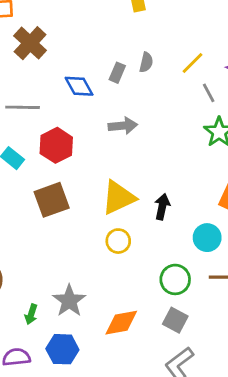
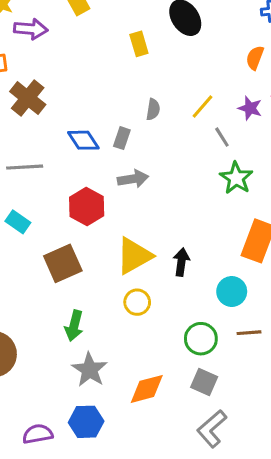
gray rectangle: (117, 73) -> (122, 138), moved
red hexagon: (56, 145) -> (87, 207), moved
green arrow: (31, 314) -> (74, 326), moved, size x1.4

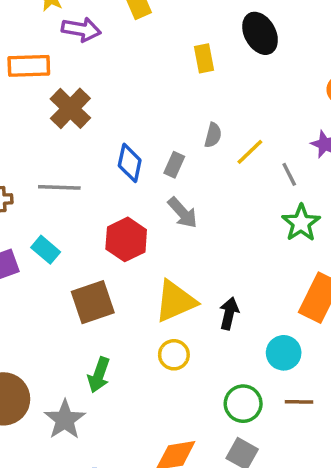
yellow line: (202, 107) -> (250, 152), moved
blue diamond: (83, 140) -> (130, 163), turned 40
gray arrow: (133, 179) -> (183, 213), turned 52
gray star: (90, 370) -> (65, 420), moved

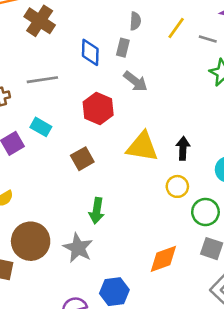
gray semicircle: (213, 135) -> (135, 21), moved
gray line: (289, 174) -> (208, 39), turned -36
yellow triangle: (175, 301) -> (142, 147), turned 44
brown square: (93, 302) -> (82, 159), size x0.7
yellow circle: (174, 355) -> (177, 186), moved

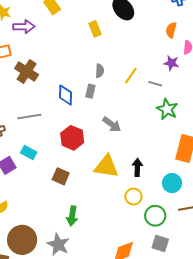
gray arrow: (135, 81) -> (112, 124), moved
brown square: (82, 159) -> (61, 176), turned -36

